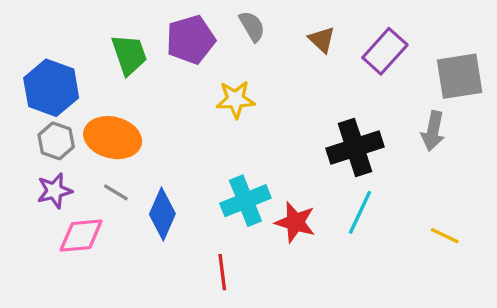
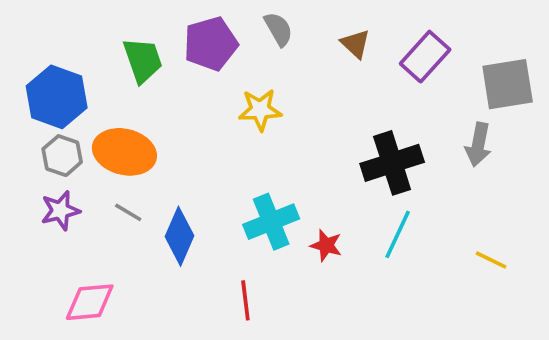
red star: (295, 222) -> (326, 245), size x0.7
pink diamond: (81, 236) -> (90, 302), moved

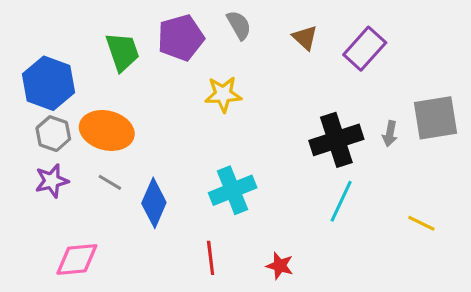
gray square: (508, 84) -> (435, 118), moved
gray arrow: (478, 145) -> (390, 134), moved, size x0.7
red star: (326, 245) -> (280, 266), moved

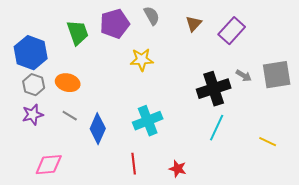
brown triangle: (305, 38) -> (194, 24), turned 30
orange ellipse: (107, 130) -> (68, 83), size x0.7
gray arrow: (390, 134) -> (244, 76), moved, turned -70

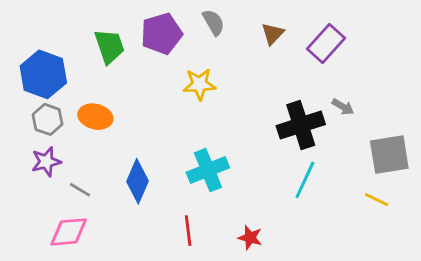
gray square: (277, 75) -> (389, 155), moved
gray line: (70, 116) -> (80, 190), moved

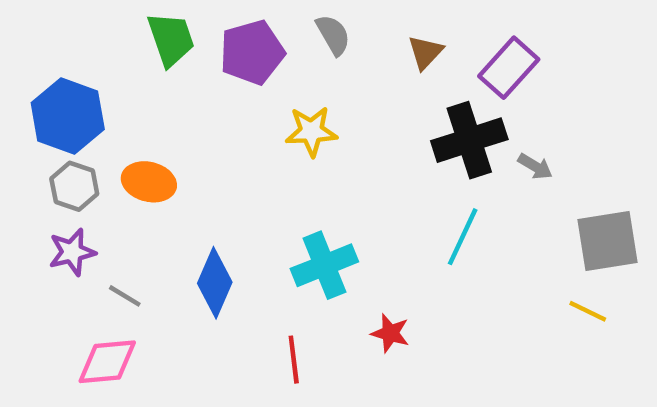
green trapezoid: (109, 46) -> (171, 39), moved
black cross: (301, 125) -> (469, 140), moved
cyan line: (305, 180) -> (463, 237), moved
red star: (250, 238) -> (390, 333), moved

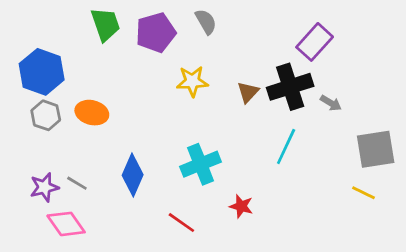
brown triangle: (425, 52) -> (248, 92), moved
purple star: (72, 252) -> (44, 187), moved
red line: (294, 360) -> (181, 223), turned -48
pink diamond: (107, 362) -> (66, 224), turned 60

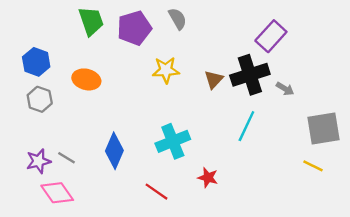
blue hexagon: (42, 72) -> (36, 62), size x0.7
orange ellipse: (92, 113) -> (86, 79), moved

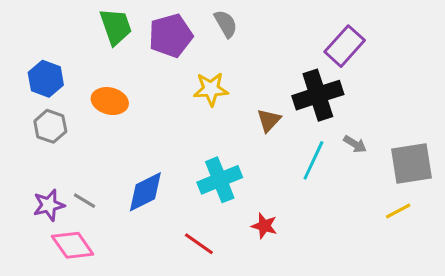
brown triangle: (214, 79) -> (269, 120), moved
gray arrow: (285, 89) -> (355, 144), moved
blue diamond: (114, 151) -> (145, 192), turned 40
yellow line: (313, 166) -> (398, 211), turned -54

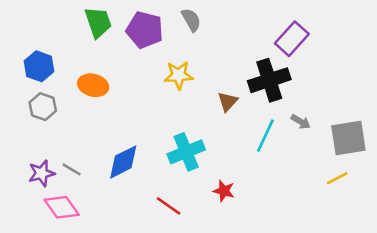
purple pentagon: (171, 36) -> (145, 30), turned 30

